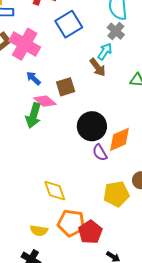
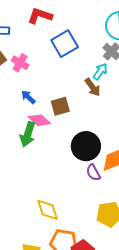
pink cross: (25, 44) -> (20, 63), size x0.6

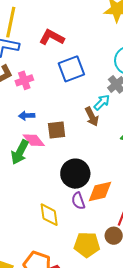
pink cross: (20, 63) -> (24, 80), turned 30
blue arrow: (28, 97) -> (27, 116), turned -56
yellow diamond: (48, 210) -> (49, 215), moved

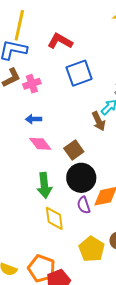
brown square: (57, 130) -> (74, 150), moved, turned -30
green arrow: (20, 152) -> (44, 185), moved, turned -35
yellow pentagon: (87, 245) -> (92, 249), turned 30

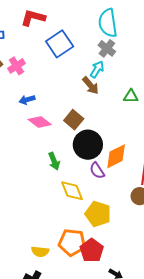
green arrow: (44, 185) -> (54, 161), size x0.7
yellow pentagon: (92, 249) -> (98, 214), moved

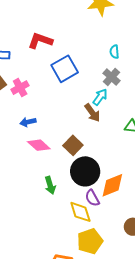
cyan semicircle: (108, 23) -> (114, 52), size x0.5
yellow diamond: (72, 191) -> (80, 212), moved
yellow pentagon: (98, 214) -> (90, 241), turned 30

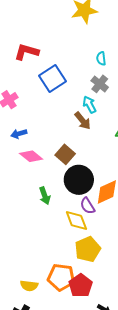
cyan arrow: (100, 97) -> (89, 105), turned -60

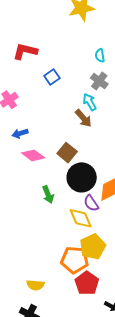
blue square: (52, 78) -> (52, 77), size x0.6
orange pentagon: (61, 277) -> (75, 260), moved

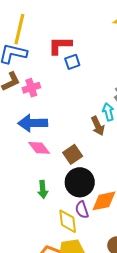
red L-shape: (25, 51) -> (60, 45), turned -30
blue square: (52, 77) -> (72, 62), moved
blue arrow: (20, 133) -> (33, 123), size x1.8

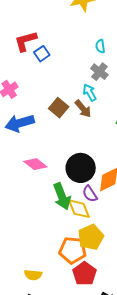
pink diamond: (39, 148) -> (35, 164), moved
brown square: (73, 154) -> (59, 108), moved
green arrow: (43, 189) -> (62, 196), moved, size x1.5

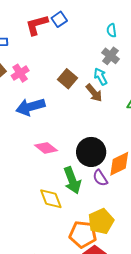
blue square: (42, 54) -> (59, 19), moved
brown square: (59, 108) -> (68, 79), moved
yellow diamond: (79, 209) -> (51, 199), moved

